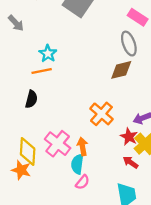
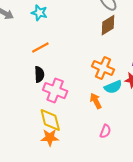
cyan star: (48, 54) -> (39, 13), moved
pink cross: (58, 144) -> (55, 91), moved
cyan semicircle: (77, 164) -> (113, 87), moved, turned -102

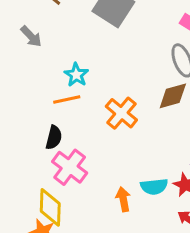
cyan star: (39, 13) -> (76, 75), moved
orange cross: (103, 68) -> (121, 113), moved

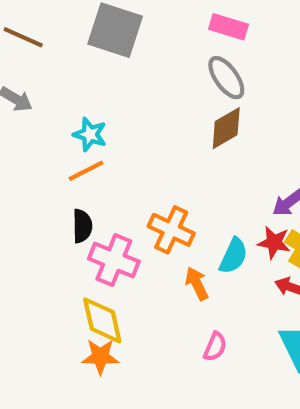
orange cross: (121, 113) -> (171, 230), moved
cyan semicircle: (154, 187) -> (233, 256), turned -44

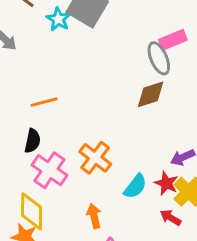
pink rectangle: (229, 27) -> (173, 40), moved, turned -52
cyan star: (90, 134) -> (58, 19), moved
orange arrow: (197, 284) -> (94, 216), moved

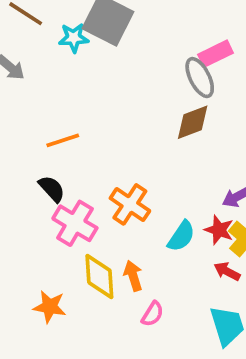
cyan star: (58, 19) -> (74, 38), turned -30
black semicircle: (32, 141) -> (52, 189), turned -50
yellow diamond: (32, 211) -> (99, 277), moved

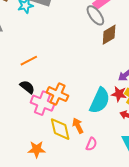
brown diamond: (193, 122) -> (109, 35), moved
orange cross: (130, 204) -> (57, 94), moved
cyan semicircle: (181, 236) -> (100, 101), size x1.5

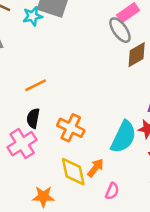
black semicircle: (27, 87) -> (33, 118), turned -119
pink cross: (43, 103) -> (22, 144), moved, turned 35
orange arrow: (78, 126) -> (96, 168), turned 63

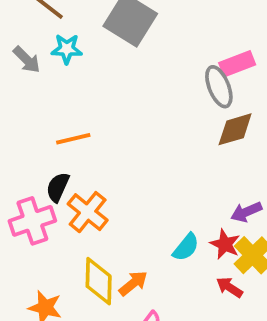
cyan star: (33, 16) -> (67, 49), moved
orange cross: (71, 128) -> (88, 212), moved
cyan semicircle: (123, 137) -> (186, 247), size x0.6

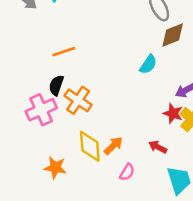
cyan semicircle: (186, 247) -> (148, 64), moved
red arrow: (229, 287) -> (158, 147), moved

